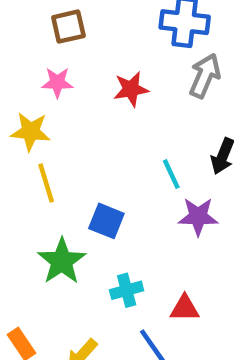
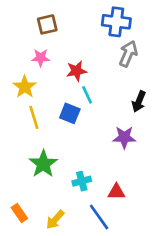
red star: (131, 89) -> (76, 71), moved
yellow star: (30, 132) -> (25, 87), turned 30
cyan line: (171, 174) -> (87, 95), moved
blue square: (106, 221) -> (70, 113), moved

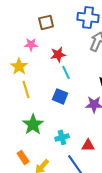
brown square: (47, 24) -> (46, 22), moved
blue square: (70, 113) -> (60, 96), moved
orange rectangle: (19, 213) -> (23, 157), moved

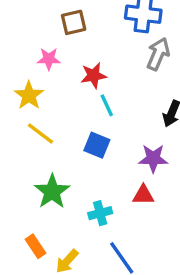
yellow line: (26, 89) -> (40, 134), turned -36
red triangle: (88, 145) -> (143, 195), moved

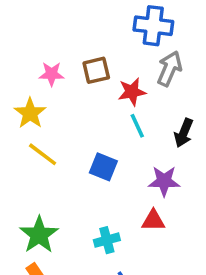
brown square: (74, 22) -> (96, 70), moved
red star: (94, 76) -> (132, 92), moved
cyan line: (107, 105) -> (137, 126), moved
green star: (52, 192) -> (39, 235), moved

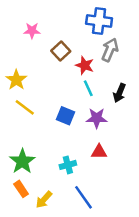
brown square: (96, 70) -> (61, 51), turned -30
pink star: (52, 74) -> (32, 31), moved
red star: (132, 92) -> (85, 65), turned 30
purple star: (164, 181) -> (97, 118), moved

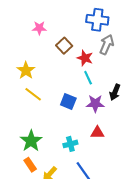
black arrow: (119, 93) -> (115, 92), moved

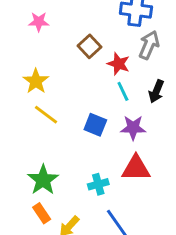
pink star: (39, 28) -> (39, 22), moved
black arrow: (115, 92) -> (156, 91), moved
red triangle: (97, 133) -> (136, 168), size x1.5

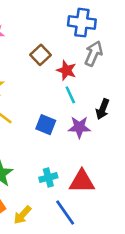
black arrow: (156, 91) -> (103, 109), moved
red triangle: (136, 168) -> (82, 181), moved

